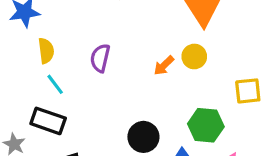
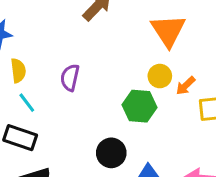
orange arrow: (164, 66) -> (186, 86), moved
green hexagon: (206, 125) -> (139, 106), moved

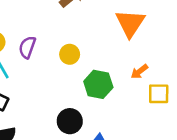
yellow circle: (160, 76) -> (70, 54), moved
purple semicircle: (70, 78) -> (27, 47), moved

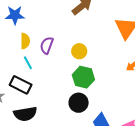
green hexagon: (98, 84) -> (83, 77), moved

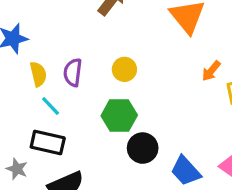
green hexagon: (83, 77) -> (119, 115), moved

